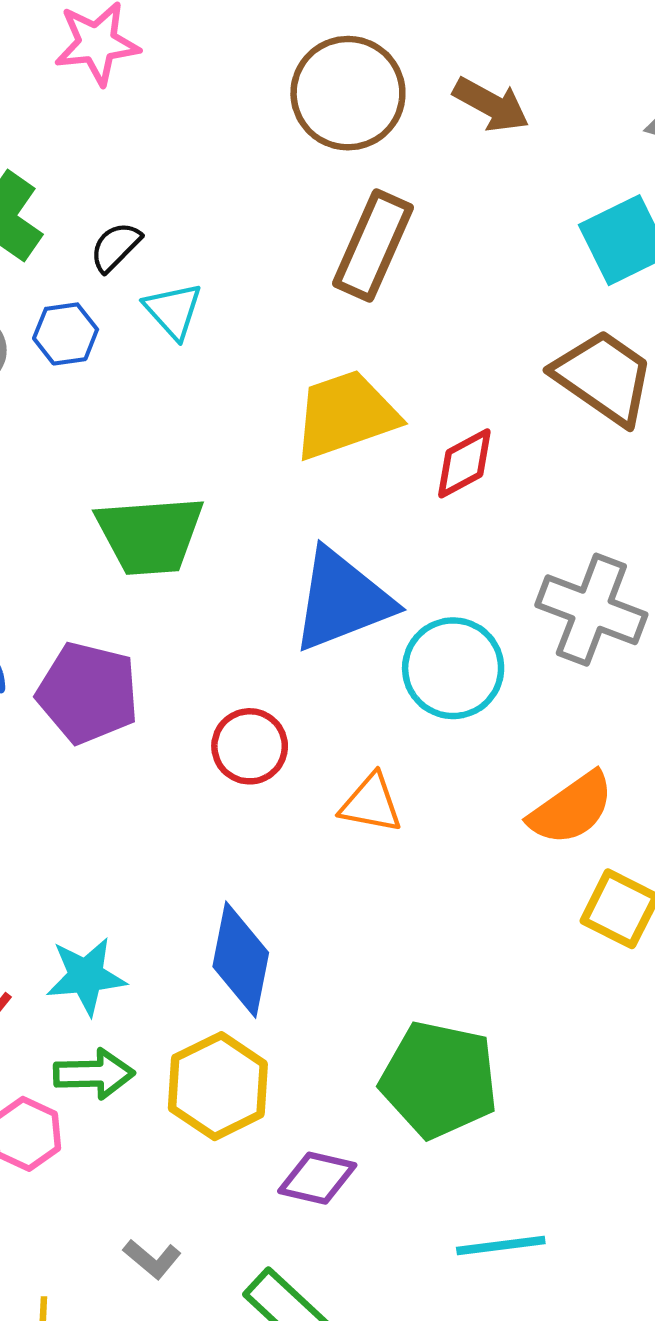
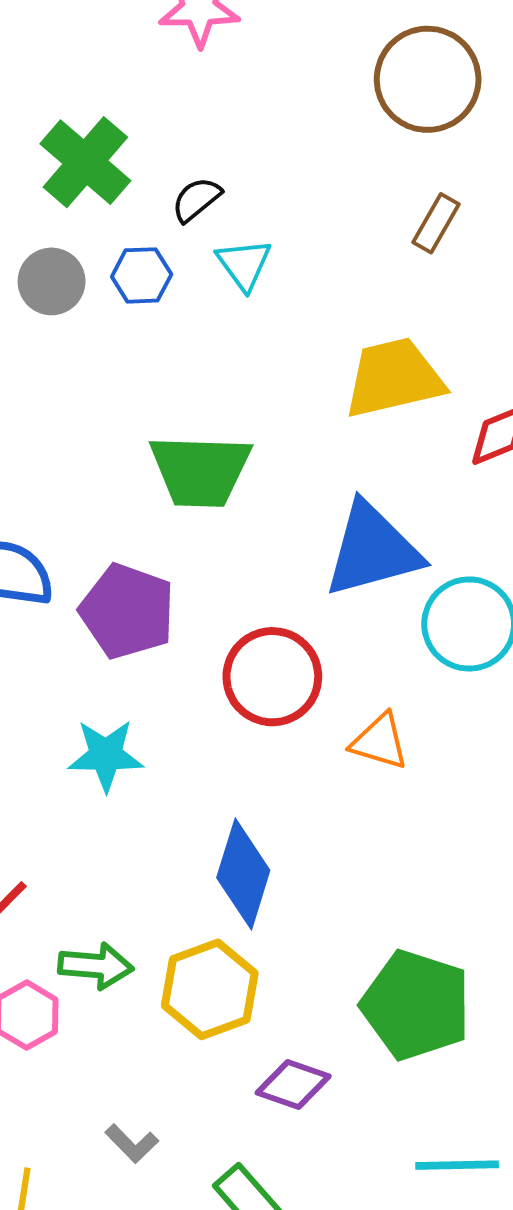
brown rectangle: (373, 245) -> (436, 223), size x0.6
red circle: (250, 746) -> (272, 677), size x1.4
cyan star: (86, 976) -> (106, 755), moved

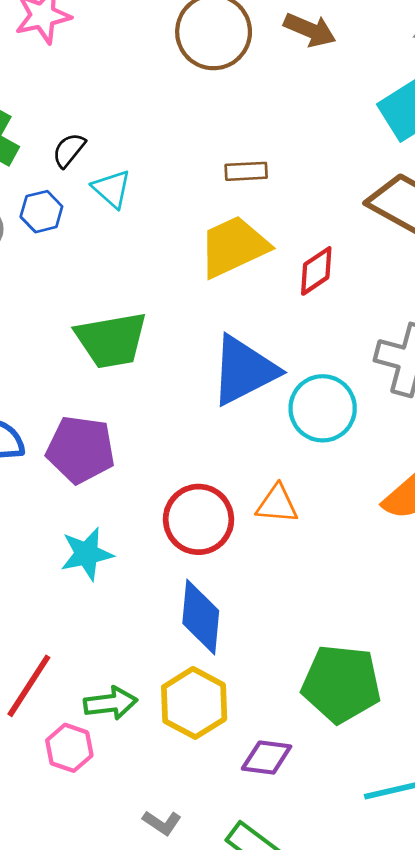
brown rectangle: (436, 223) -> (246, 171), moved, turned 69
red circle: (272, 677) -> (199, 519), moved

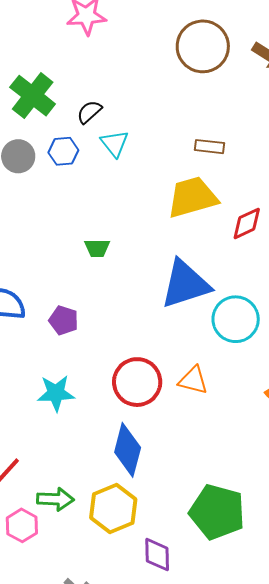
green trapezoid: (111, 340) -> (97, 248), size x0.5
purple pentagon: (81, 450) -> (64, 320), size x0.6
purple diamond: (267, 758) -> (157, 555), turned 72

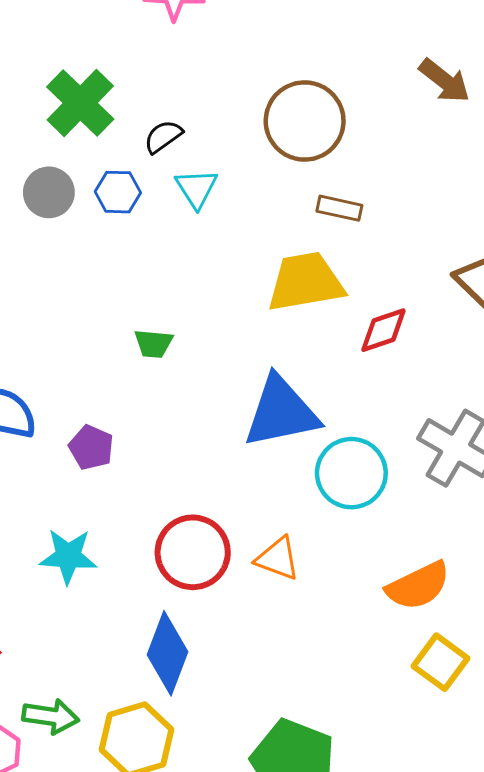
brown circle: (203, 46) -> (305, 121), moved

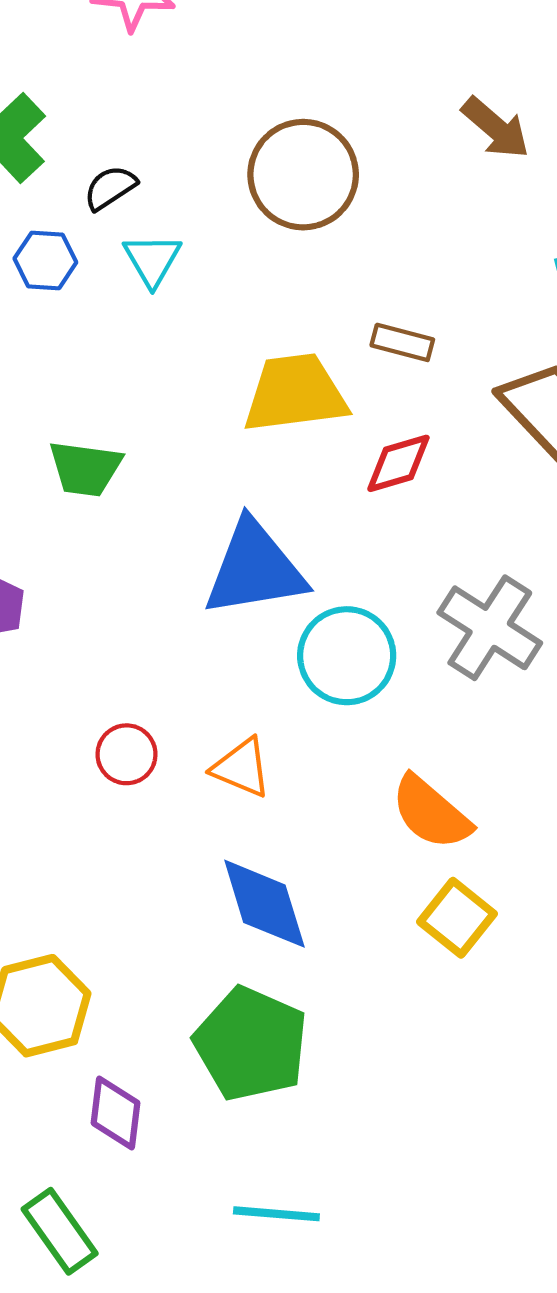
brown rectangle: (339, 208) -> (402, 342), moved
green trapezoid: (154, 344) -> (85, 469), size x1.4
red circle: (193, 552) -> (126, 754), size x0.6
orange semicircle: (418, 586) -> (431, 813), turned 64
blue diamond: (167, 653) -> (264, 904), moved, turned -40

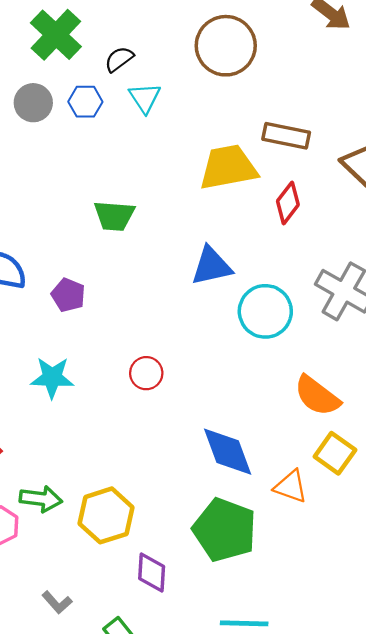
brown rectangle: (402, 342) -> (286, 136), size x1.4
red diamond: (398, 463) -> (288, 203), turned -33
blue triangle: (255, 569) -> (211, 266), size x0.7
orange triangle: (242, 768) -> (291, 486), moved

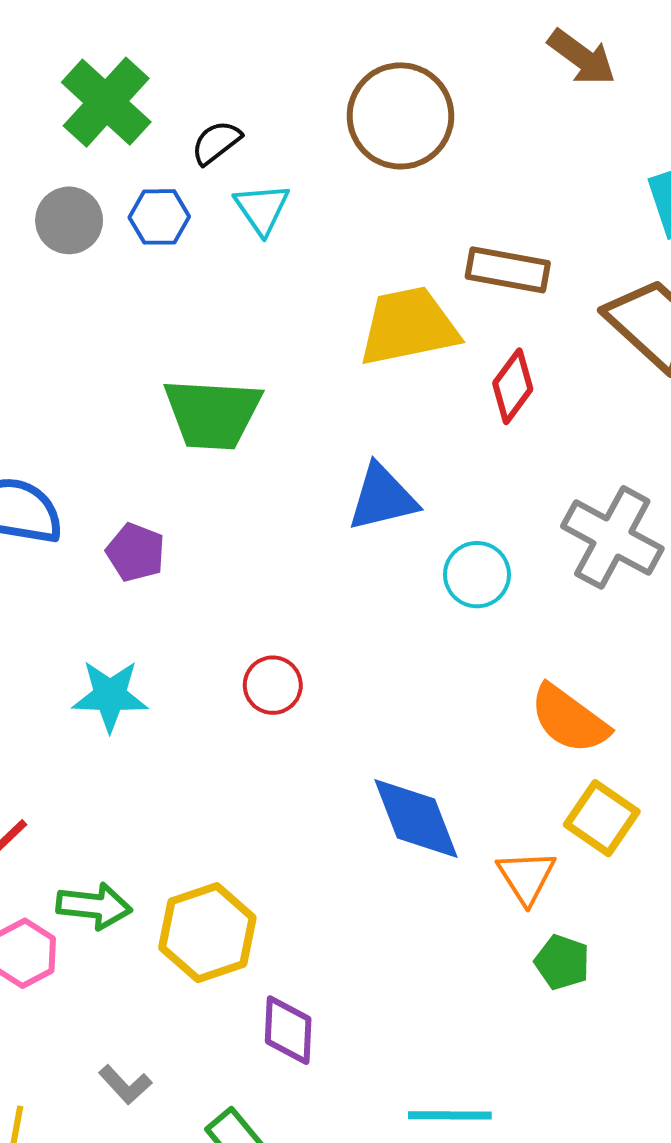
green trapezoid: (114, 216) -> (213, 414), size x1.4
cyan circle: (265, 311) -> (477, 575), size x0.7
orange triangle: (291, 486) -> (526, 877), turned 39
green pentagon: (225, 530) -> (562, 962), moved, size x0.5

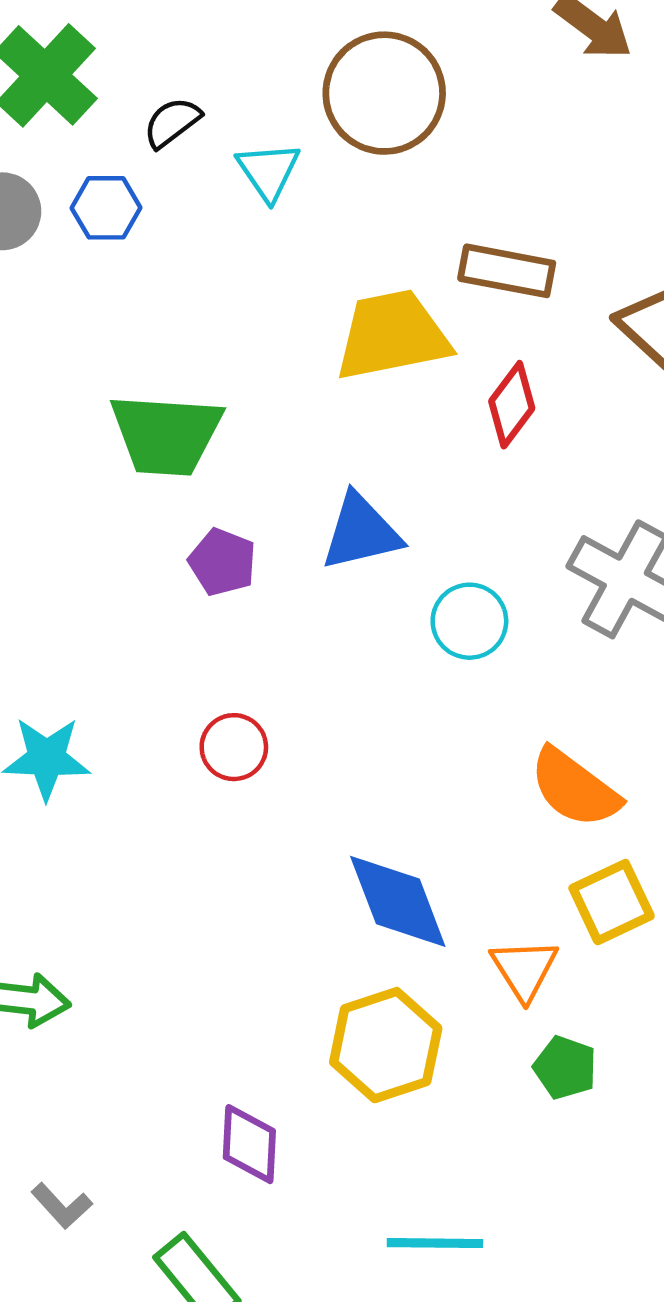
cyan triangle: (262, 209) -> (268, 171), moved
purple pentagon: (136, 552) -> (222, 562), moved
yellow square: (602, 818) -> (612, 902), turned 30
yellow hexagon: (207, 933) -> (386, 1045), moved

